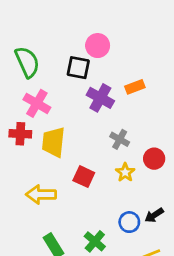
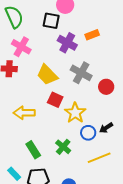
gray cross: (120, 139) -> (81, 73), size x1.5
yellow trapezoid: (53, 142) -> (47, 75), moved, turned -50
yellow star: (125, 172) -> (75, 113), moved, size x1.5

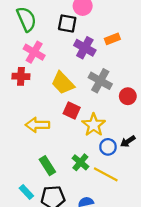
yellow line: (99, 158) -> (106, 174), moved, turned 50

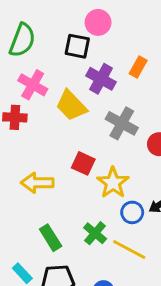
green semicircle: (26, 19) -> (22, 40), turned 45
orange rectangle: (112, 39) -> (138, 67), turned -40
yellow trapezoid: (63, 83) -> (71, 106), moved

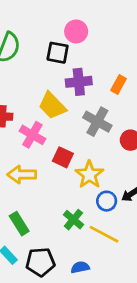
orange rectangle: (138, 67) -> (119, 84), moved
purple cross: (101, 79) -> (79, 82), turned -35
pink cross: (33, 85) -> (32, 135), moved
green rectangle: (51, 238) -> (19, 224), moved

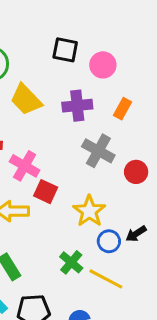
pink circle: (76, 31) -> (103, 65), moved
black square: (58, 53) -> (65, 50), moved
yellow trapezoid: (52, 106) -> (26, 100), moved
red square: (63, 157) -> (46, 192), moved

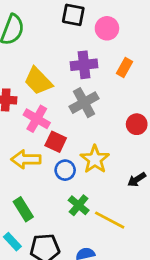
yellow trapezoid: (26, 100) -> (38, 81), moved
gray cross: (98, 151) -> (84, 103), moved, turned 32
blue circle: (109, 241) -> (65, 170), moved

